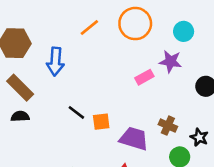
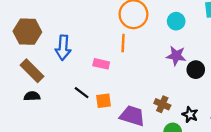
orange line: (89, 27) -> (123, 43), moved, turned -48
purple star: (170, 61) -> (176, 56), moved
pink rectangle: (144, 77) -> (101, 64), moved, turned 42

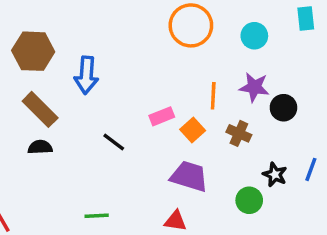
orange line: (123, 43) -> (213, 96), moved
pink rectangle: (101, 64) -> (162, 116), moved, turned -35
orange square: (103, 101) -> (193, 130), moved, turned -35
brown cross: (162, 104) -> (239, 133), moved

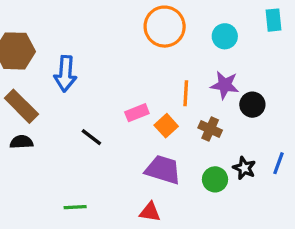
green circle: (249, 200) -> (215, 179), moved

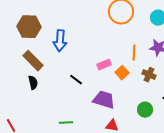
black semicircle: (21, 142) -> (33, 83), turned 80
purple trapezoid: (163, 170) -> (104, 100), moved
green circle: (215, 179) -> (145, 110), moved

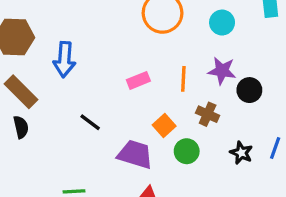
pink rectangle: (104, 65) -> (138, 80), moved
orange square: (122, 73) -> (164, 125), moved
green circle: (145, 110) -> (187, 151), moved

